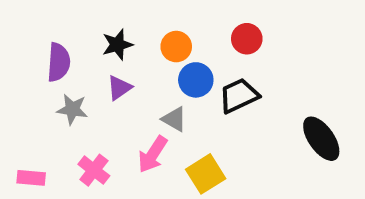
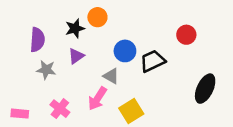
red circle: (247, 39) -> (186, 35), moved
orange circle: (176, 47) -> (97, 17), moved
black ellipse: (321, 139) -> (205, 89), turned 60

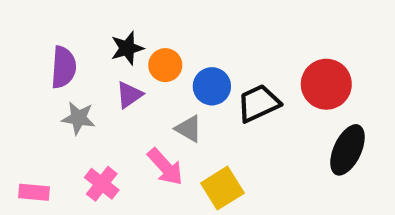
orange circle: (97, 17) -> (165, 65), moved
red circle: (186, 35) -> (326, 84), moved, size x1.5
pink arrow: (97, 99) -> (165, 167), turned -75

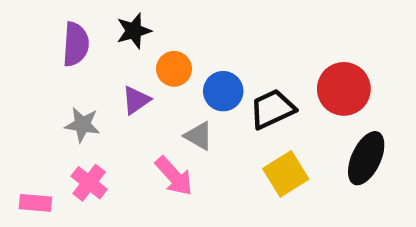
black star: (127, 48) -> (134, 31), moved
purple semicircle: (64, 67) -> (76, 44), moved
pink cross: (102, 184) -> (89, 183), moved
yellow square: (222, 188) -> (286, 174), moved

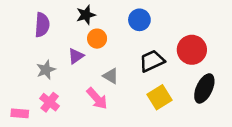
black star: (134, 31) -> (86, 15), moved
blue circle: (223, 91) -> (139, 20), moved
gray star: (82, 125) -> (46, 70), turned -30

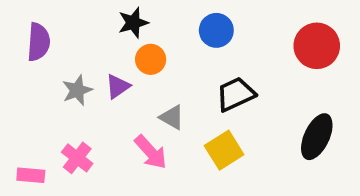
purple semicircle: (42, 25) -> (39, 42), moved
red circle: (192, 50) -> (317, 46), moved
gray star: (46, 70) -> (77, 90), moved
yellow square: (159, 97) -> (224, 150), moved

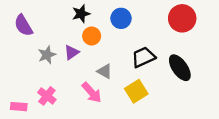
blue circle: (216, 30) -> (121, 18), moved
purple semicircle: (39, 42) -> (23, 25), turned 145
red circle: (317, 46) -> (182, 18), moved
black ellipse: (317, 137) -> (180, 68), moved, turned -60

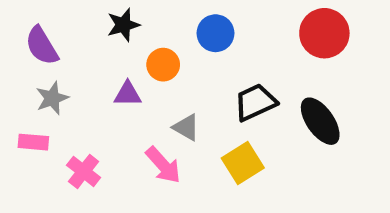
black star: (81, 14) -> (123, 25), moved
purple triangle: (72, 52) -> (128, 94), turned 35
gray star: (47, 55) -> (52, 98), moved
pink rectangle: (19, 107) -> (33, 142), moved

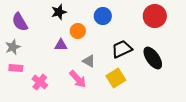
gray star: (52, 98) -> (13, 47), moved

